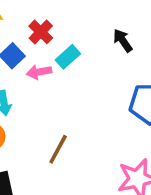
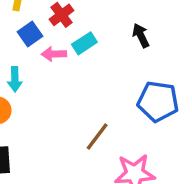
brown line: (58, 149) -> (97, 137), moved

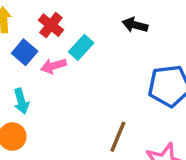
black arrow: (141, 35) -> (135, 25), turned -35

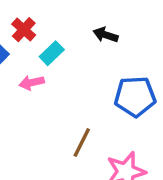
pink arrow: (54, 66) -> (32, 83), moved

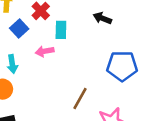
cyan rectangle: (52, 53) -> (61, 30), turned -48

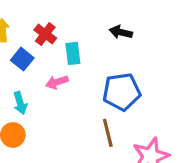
blue pentagon: (122, 66) -> (122, 92), moved
brown line: (80, 99) -> (108, 133), turned -35

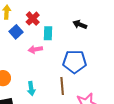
cyan arrow: (20, 103) -> (31, 89), moved

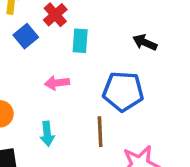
black arrow: (80, 25) -> (145, 42), moved
pink arrow: (35, 49) -> (57, 83), moved

